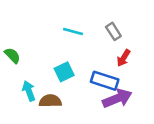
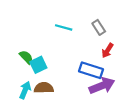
green semicircle: (12, 55) -> (26, 57), moved
cyan square: (64, 72) -> (38, 65), moved
cyan arrow: (29, 91) -> (25, 90), moved, turned 42

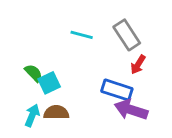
gray rectangle: (99, 27) -> (127, 35), size x1.5
purple arrow: (102, 86) -> (131, 110), turned -140

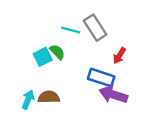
gray rectangle: (127, 35) -> (95, 28), moved
green semicircle: (34, 73) -> (57, 52), moved
cyan square: (49, 83) -> (43, 57), moved

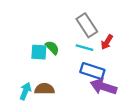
cyan line: (71, 30) -> (85, 48), moved
red arrow: (119, 56) -> (107, 42), moved
cyan square: (43, 57) -> (39, 52), turned 30

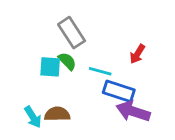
gray rectangle: (87, 25) -> (72, 33), moved
cyan line: (85, 48) -> (100, 71), moved
cyan arrow: (25, 91) -> (33, 117), turned 126

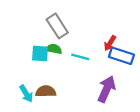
green semicircle: (67, 61) -> (54, 49), turned -35
blue rectangle: (119, 91) -> (121, 56), moved
purple arrow: (133, 111) -> (107, 89), turned 95

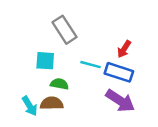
green semicircle: (54, 49) -> (59, 84), moved
blue rectangle: (121, 56) -> (119, 72), moved
purple arrow: (107, 89) -> (120, 101), turned 100

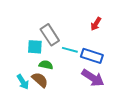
gray rectangle: (65, 30) -> (50, 35), moved
red arrow: (124, 49) -> (96, 24), moved
brown semicircle: (52, 103) -> (40, 80), turned 42

